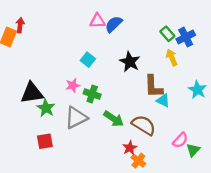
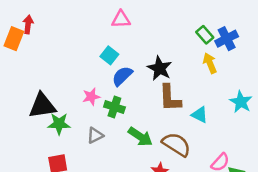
blue semicircle: (114, 24) -> (122, 76), moved
cyan square: (88, 60) -> (109, 55), moved
brown L-shape: (153, 86) -> (170, 98), moved
green star: (46, 108) -> (59, 124), turned -30
gray triangle: (76, 118) -> (95, 135), size x0.6

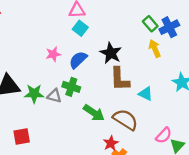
cyan square: (109, 55) -> (80, 28), moved
pink star: (91, 97) -> (53, 54), moved
green star: (59, 124) -> (34, 94), moved
gray triangle: (95, 135) -> (54, 96), moved, turned 42

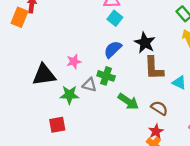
pink star: (53, 54) -> (74, 62), moved
green star: (34, 94) -> (69, 95), moved
brown semicircle: (125, 120) -> (159, 108), size x0.7
red star: (111, 143) -> (156, 131), moved

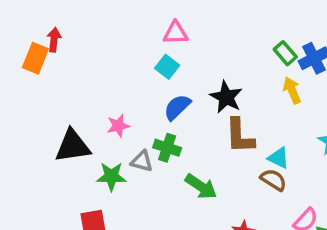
cyan square: (115, 18) -> (167, 67), moved
brown semicircle: (159, 108) -> (273, 180), moved

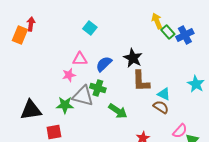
pink triangle: (176, 33) -> (80, 59), moved
cyan square: (167, 67) -> (90, 28), moved
yellow arrow: (292, 90) -> (157, 21), moved
black triangle: (73, 146) -> (31, 110), moved
gray triangle: (142, 161) -> (83, 96), size x1.6

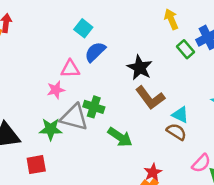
green rectangle: (168, 32) -> (186, 49), moved
blue semicircle: (104, 64) -> (95, 52), moved
brown L-shape: (141, 81) -> (150, 98), turned -35

